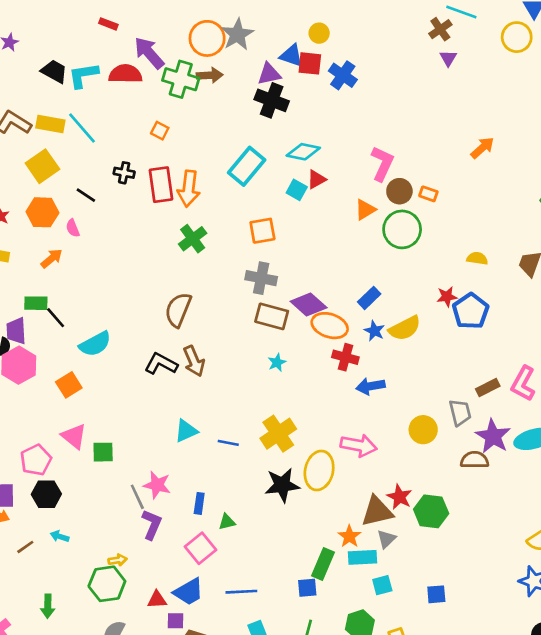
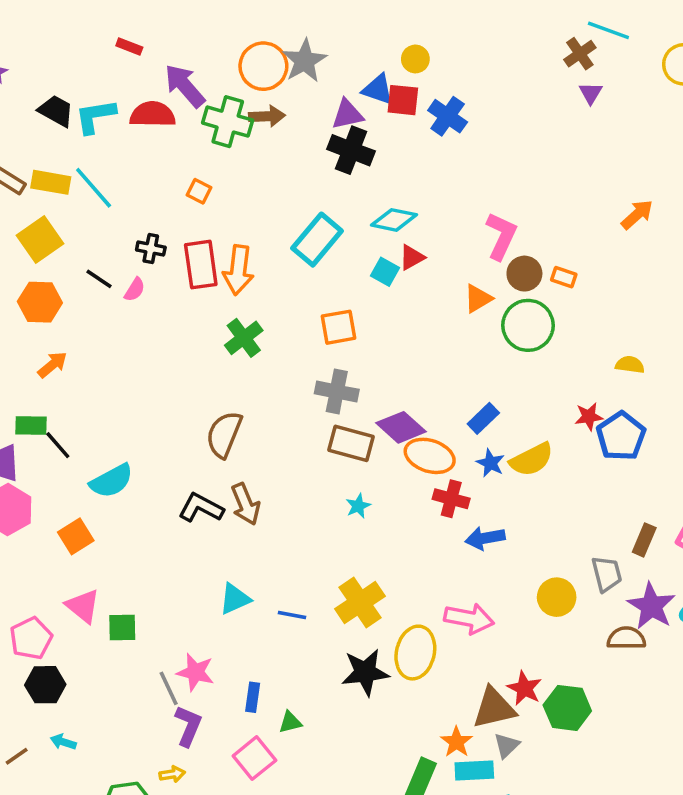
pink semicircle: (73, 228) -> (135, 290), moved, turned -126
brown rectangle: (488, 388) -> (644, 540), turned -40
yellow arrow: (118, 560) -> (172, 774), moved

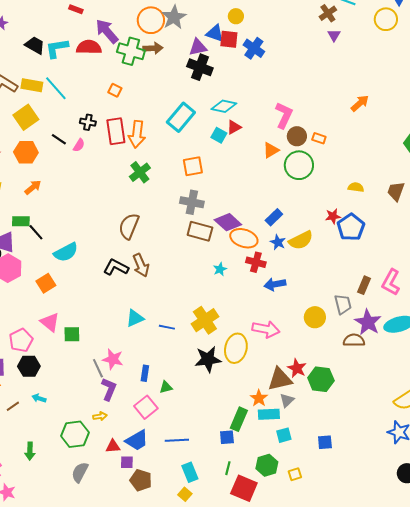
cyan star: (358, 506) -> (220, 269), moved

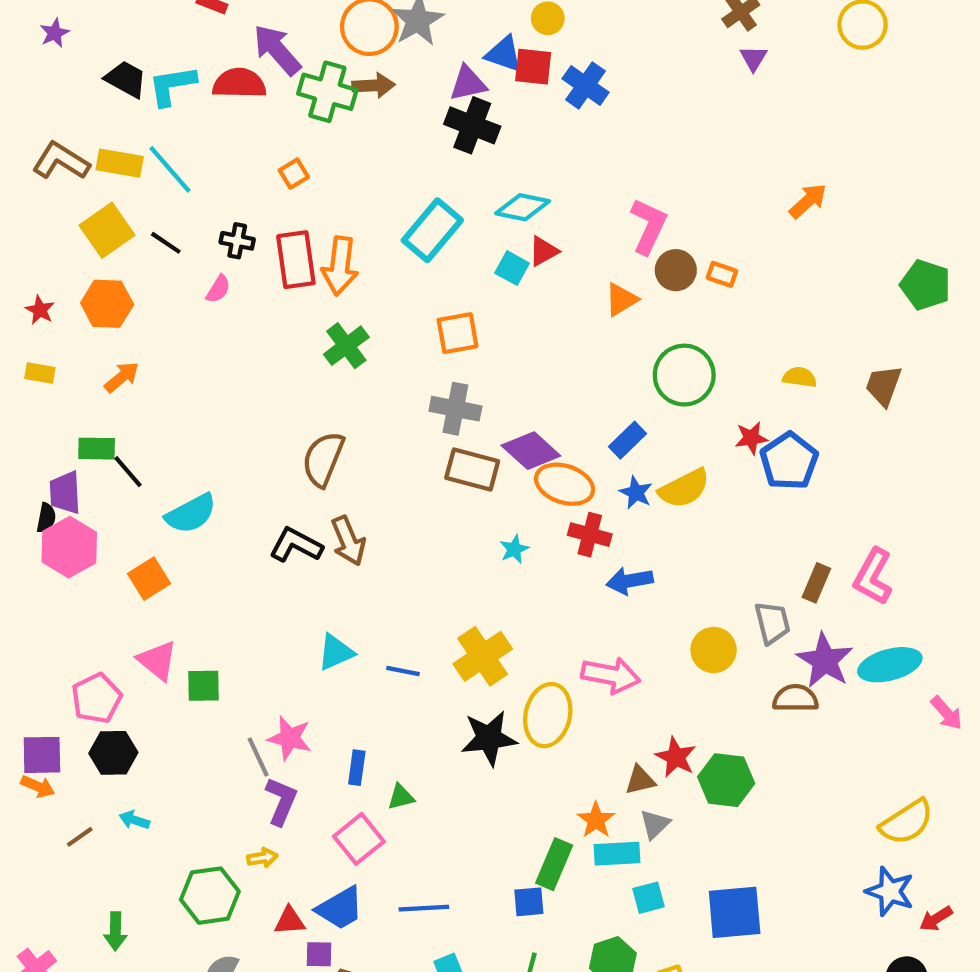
orange square: (115, 90) -> (294, 174), turned 32
black line: (59, 139) -> (166, 243), moved
green circle: (299, 165) -> (684, 375), moved
brown triangle: (280, 379) -> (640, 780), size x0.6
blue square: (325, 442) -> (735, 912), size x1.8

